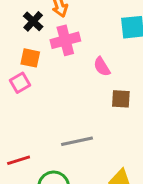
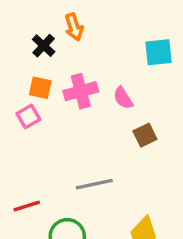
pink cross: (65, 40) -> (81, 91), moved
brown square: (121, 99) -> (145, 135), turned -30

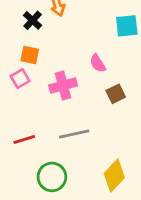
pink cross: (81, 91) -> (63, 85), moved
red line: (27, 206) -> (24, 140), moved

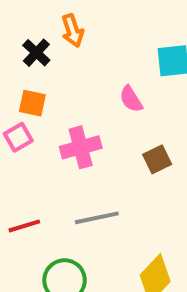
pink semicircle: (98, 63) -> (131, 99), moved

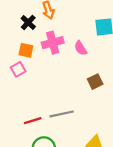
pink cross: (81, 147) -> (53, 43), moved
red line: (24, 226) -> (33, 121), moved

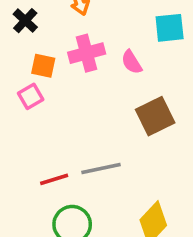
black cross: (28, 22) -> (25, 21), moved
brown square: (95, 82) -> (155, 116), size x1.5

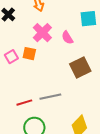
pink cross: (87, 53) -> (42, 33), turned -30
orange square: (43, 66) -> (29, 54), moved

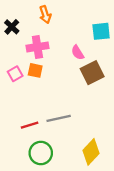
pink cross: (42, 33) -> (37, 47), moved, turned 36
brown square: (80, 68) -> (92, 73), moved

